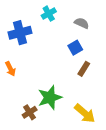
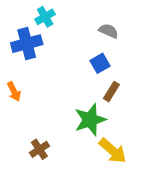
cyan cross: (49, 14) -> (45, 17), moved
green star: (50, 97) -> (90, 120), moved

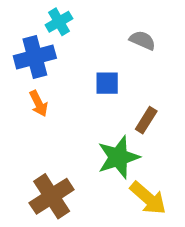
blue square: (100, 63) -> (107, 83), moved, turned 30
orange arrow: (14, 92) -> (39, 103), moved
brown cross: (39, 149) -> (52, 196), size x1.6

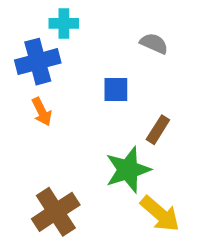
cyan cross: (59, 22) -> (64, 23), turned 30

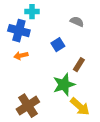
blue cross: (38, 62) -> (19, 31), turned 30
blue square: (116, 90) -> (58, 45), turned -32
orange arrow: (42, 112) -> (21, 56), turned 104

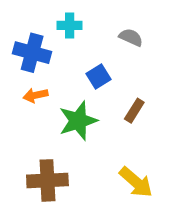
cyan cross: (32, 12) -> (70, 25), moved
green star: (64, 85) -> (78, 121), moved
brown cross: (28, 106) -> (47, 180), turned 30

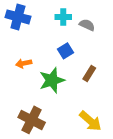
cyan cross: (70, 25) -> (63, 17), moved
blue cross: (32, 53) -> (18, 17), moved
brown cross: (47, 180) -> (32, 120), turned 30

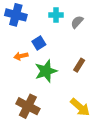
gray semicircle: (87, 25) -> (77, 22), turned -72
blue square: (65, 51) -> (39, 43), moved

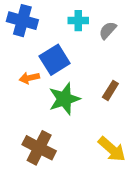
blue square: (39, 43) -> (55, 60), size x1.5

